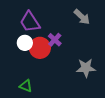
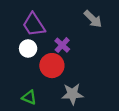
red circle: (40, 48) -> (52, 66), moved
gray star: (86, 68) -> (72, 94), moved

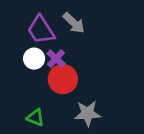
gray arrow: (93, 19) -> (74, 23), moved
purple cross: (62, 45) -> (56, 59), moved

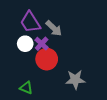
gray arrow: (74, 23) -> (54, 28), moved
gray star: (88, 113) -> (75, 80), moved

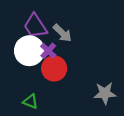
white circle: (25, 44) -> (29, 51), size x1.6
gray star: (75, 80) -> (105, 93), moved

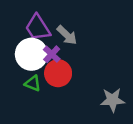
green triangle: (31, 101) -> (33, 83), moved

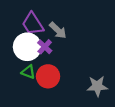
red circle: (58, 73) -> (48, 76), moved

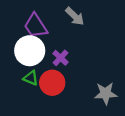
gray arrow: (58, 30) -> (75, 16), moved
purple cross: (45, 47) -> (61, 58), moved

